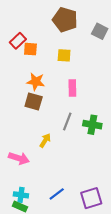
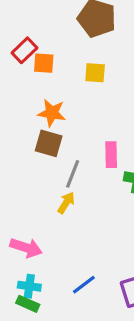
pink rectangle: (72, 88) -> (111, 155), moved
gray line: (67, 121) -> (73, 174), moved
pink arrow: (19, 158) -> (26, 248), moved

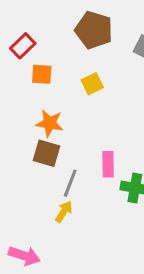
red rectangle: (24, 50) -> (23, 46), moved
yellow square: (95, 73) -> (92, 84), turned -30

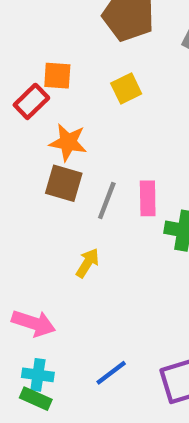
red rectangle: (23, 46) -> (31, 101), moved
gray line: (70, 183) -> (107, 200), moved

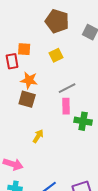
red rectangle: (31, 101) -> (12, 61), turned -56
gray line: (107, 200) -> (67, 88), moved, turned 42

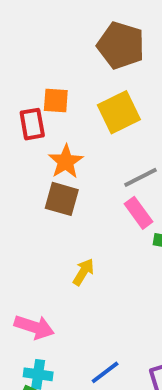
yellow square: (56, 55) -> (119, 112), size x1.5
orange star: (29, 80) -> (66, 162), turned 30
pink rectangle: (66, 106) -> (139, 213), turned -35

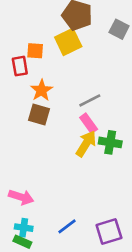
yellow square: (119, 112) -> (68, 42), moved
yellow arrow: (83, 272) -> (86, 144), moved, size x1.5

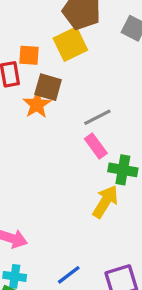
brown square: (39, 114) -> (48, 87), moved
yellow arrow: (86, 144) -> (105, 202), moved

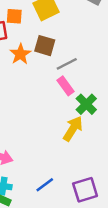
brown square: (48, 87) -> (45, 46), moved
green cross: (123, 170) -> (86, 104), turned 35

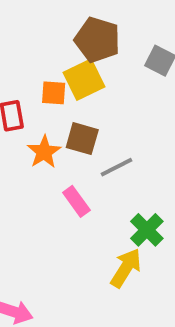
orange square: (14, 16) -> (54, 93), moved
pink rectangle: (66, 86) -> (76, 201), moved

